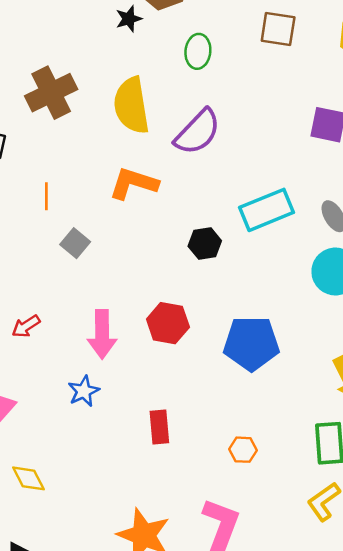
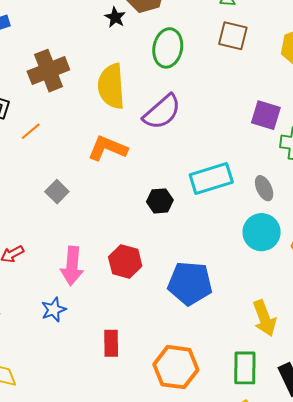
black star: (129, 19) -> (115, 17), turned -30
green ellipse: (198, 51) -> (168, 48), size x1.4
orange line: (46, 196) -> (31, 131), moved, turned 45
orange hexagon: (243, 450) -> (176, 367), size x2.0

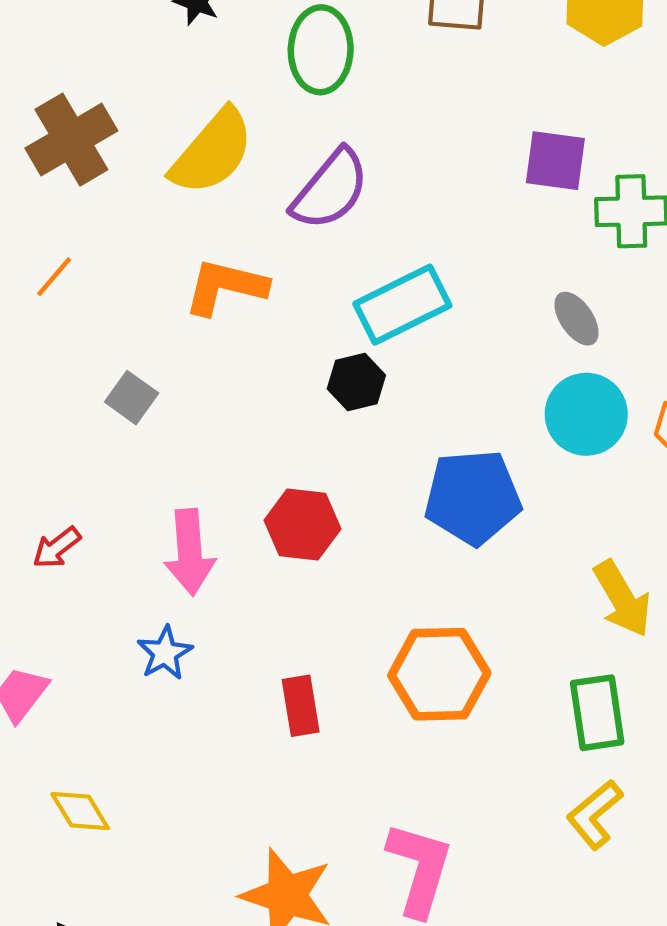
yellow semicircle: (111, 86) -> (212, 152), turned -126
cyan rectangle: (211, 179) -> (402, 305), moved
blue pentagon: (190, 283) -> (473, 497), moved
orange hexagon: (176, 367) -> (439, 674), moved

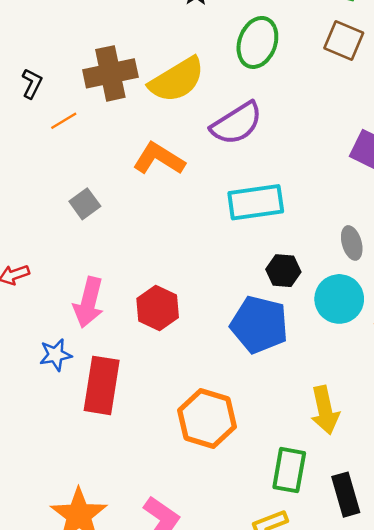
brown cross: (71, 140) -> (110, 73), moved
black hexagon: (356, 382) -> (283, 271), moved
red rectangle: (301, 706) -> (102, 385), moved, size x1.6

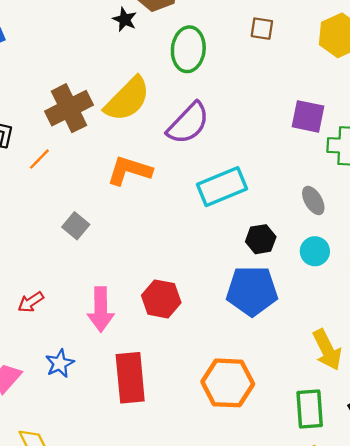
brown square: (344, 40) -> (262, 29), size x0.7
cyan circle: (339, 299) -> (315, 251), size x0.7
blue star: (56, 355) -> (60, 363), moved

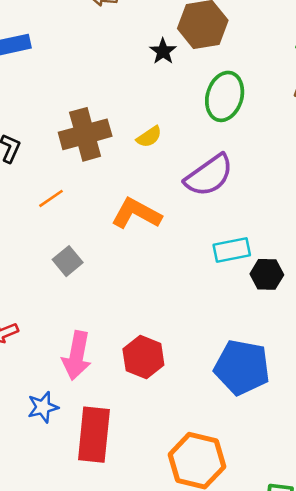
yellow semicircle: (127, 99) -> (149, 137), size x0.5
orange line: (39, 159) -> (51, 198), moved
cyan rectangle: (222, 187) -> (232, 250), size x0.7
black hexagon: (261, 239) -> (267, 274), moved
blue star: (60, 363) -> (43, 407), moved

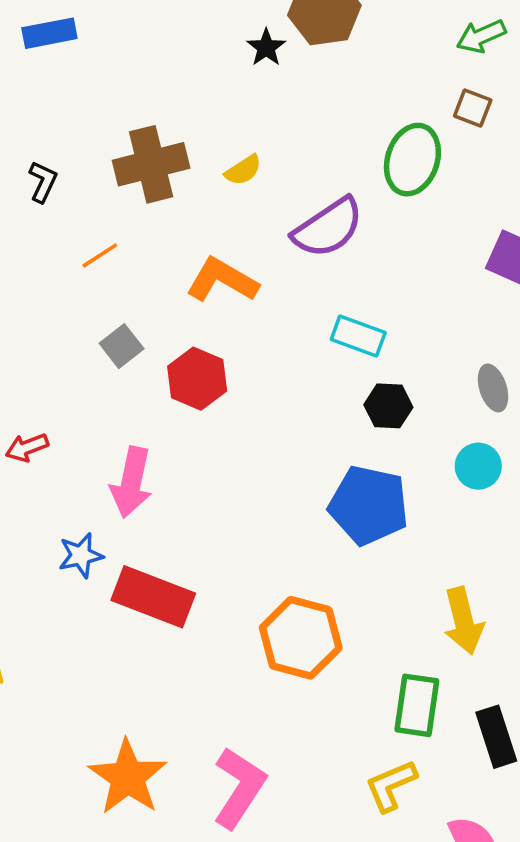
green ellipse: (225, 96) -> (412, 160), moved
cyan rectangle: (232, 250) -> (358, 336), turned 30
black hexagon: (267, 274) -> (388, 406), moved
red hexagon: (143, 357) -> (197, 379), moved
red rectangle: (94, 435) -> (153, 597), turned -76

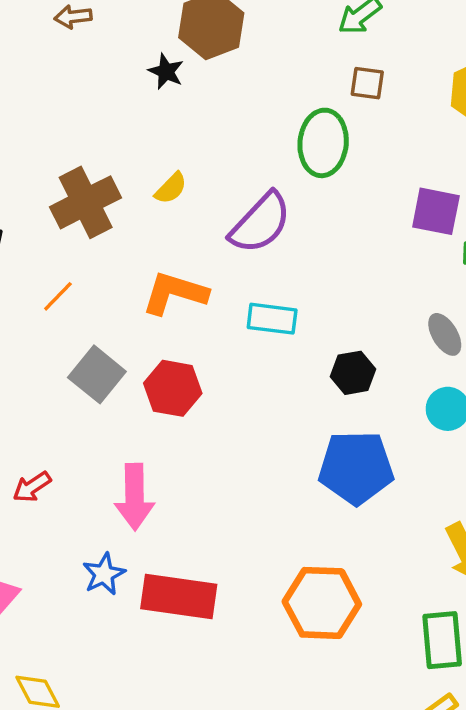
cyan rectangle: (358, 336) -> (272, 319), moved
gray square: (122, 346) -> (97, 374), size x1.4

